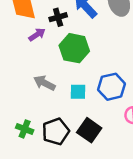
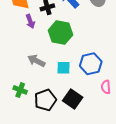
purple arrow: (37, 35) -> (30, 21), turned 104
green cross: (25, 129) -> (20, 90), moved

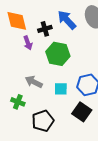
green cross: (20, 90) -> (18, 102), moved
black square: (73, 99) -> (82, 112), moved

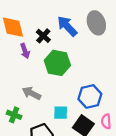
black cross: (45, 29) -> (43, 36), turned -32
cyan square: (61, 89) -> (61, 113), moved

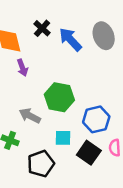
black cross: (43, 36) -> (42, 28), moved
green hexagon: (57, 63) -> (59, 97), moved

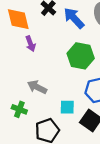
green hexagon: (59, 97) -> (81, 56), moved

